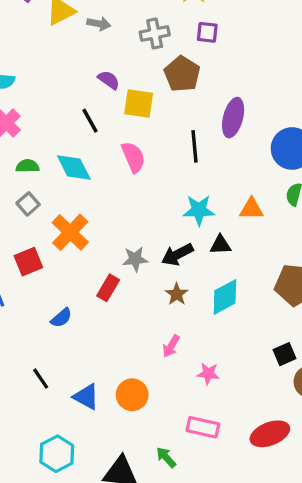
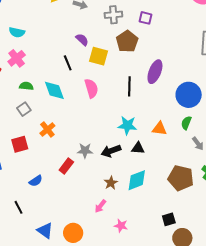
orange cross: (70, 232) -> (47, 130), size x0.7
brown star: (177, 294) -> (111, 183), moved
black line: (41, 379) -> (18, 207), moved

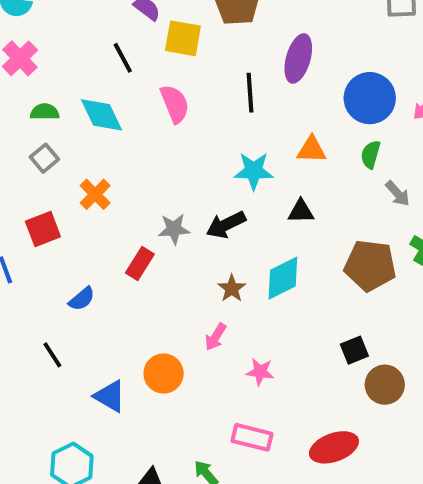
orange triangle: (159, 129) -> (312, 150), moved
black triangle: (138, 148) -> (301, 211), moved
orange circle: (73, 233) -> (164, 374), moved

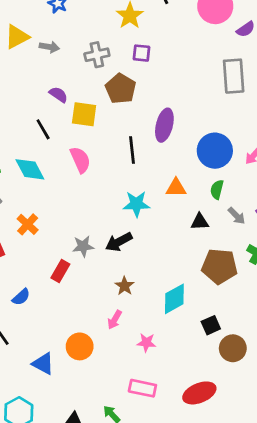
black triangle: (301, 211) -> (200, 222), moved
cyan diamond: (283, 278) -> (174, 299), moved

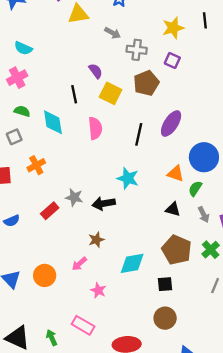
gray arrow: (49, 47) -> (113, 33), moved
orange triangle: (176, 188) -> (175, 173), moved
black square: (211, 325) -> (165, 284), moved

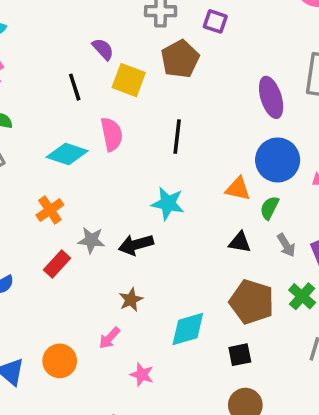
cyan diamond: (53, 122) -> (67, 154), moved, turned -56
purple ellipse: (171, 124) -> (271, 97), moved, turned -44
orange cross: (36, 165) -> (50, 210), moved

